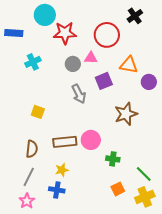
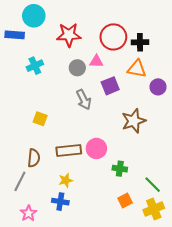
cyan circle: (45, 15) -> (34, 16), moved
black cross: (135, 16) -> (140, 42), moved, turned 35
gray line: (29, 177) -> (20, 181), moved

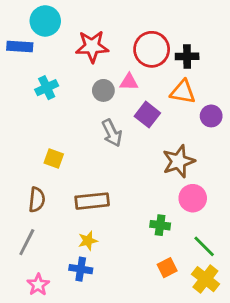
purple square: (110, 86) -> (147, 115), turned -30
pink circle: (96, 148) -> (193, 198), moved
brown semicircle: (34, 158) -> (37, 200), moved
yellow cross: (154, 209) -> (205, 279), turned -30

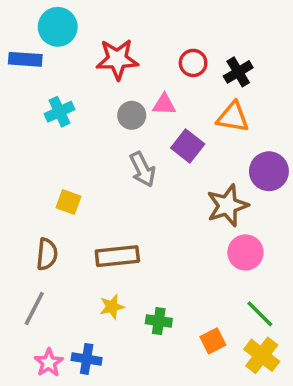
red circle: (152, 49) -> (193, 63), size x0.6
black cross: (187, 56) -> (238, 72), turned -30
purple circle: (211, 116) -> (269, 171), moved, size x1.4
green cross: (160, 225) -> (159, 321), moved
blue cross: (81, 269) -> (87, 359), moved

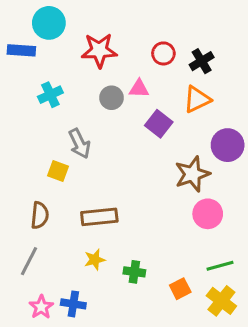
orange triangle: (233, 117) -> (197, 99), turned -36
gray arrow: (143, 169) -> (79, 144), moved
green line: (260, 314) -> (220, 266), turned -60

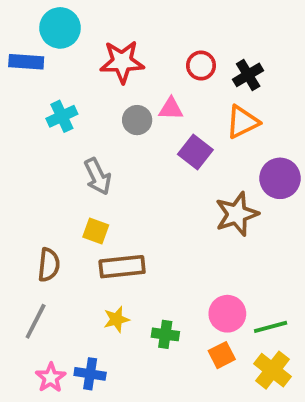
yellow square: (58, 171) -> (96, 231), moved
pink circle: (208, 214) -> (227, 314), moved

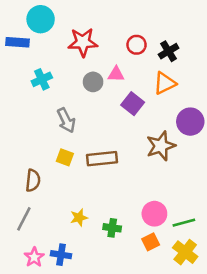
brown rectangle: (122, 267) -> (102, 159), moved

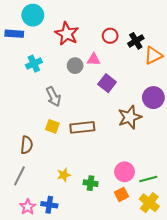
red star: (83, 42) -> (67, 34), turned 30
orange triangle: (165, 83) -> (153, 55), moved

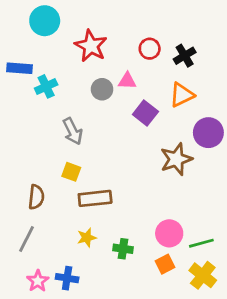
blue rectangle: (14, 34) -> (19, 68), moved
orange triangle: (153, 55) -> (182, 95), moved
brown rectangle: (82, 127) -> (95, 198), moved

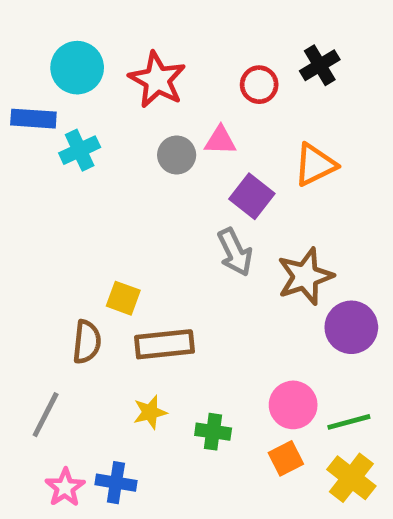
cyan circle: (45, 21) -> (77, 68), moved
black cross: (185, 56) -> (320, 65), moved
gray arrow: (73, 131) -> (235, 252), moved
purple circle: (208, 133) -> (351, 327), moved
brown semicircle: (36, 197) -> (87, 342), moved

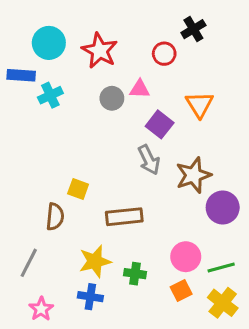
black cross: (320, 65) -> (193, 29), moved
orange triangle: (315, 165) -> (200, 104), turned -36
brown rectangle: (164, 344) -> (124, 217), moved
yellow star: (150, 412) -> (95, 261), size x1.5
blue cross: (116, 483) -> (90, 297), moved

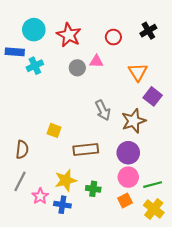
black cross: (193, 29) -> (148, 31), moved
purple square: (160, 124) -> (153, 96), moved
purple circle: (223, 207) -> (128, 153), moved
brown semicircle: (55, 217) -> (22, 150), moved
pink star: (41, 309) -> (40, 196), moved

